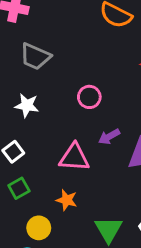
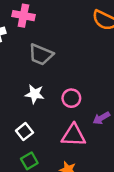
pink circle: (89, 97) -> (71, 98), moved

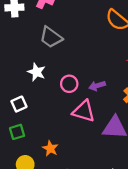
purple arrow: (101, 118) -> (97, 86), moved
pink triangle: (74, 135) -> (84, 111), moved

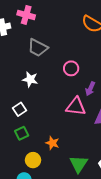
pink circle: (69, 84) -> (71, 68), moved
purple arrow: (97, 86) -> (90, 89), moved, turned -40

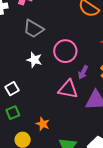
pink circle: (71, 68) -> (65, 51), size x1.5
white star: (30, 79) -> (34, 60), moved

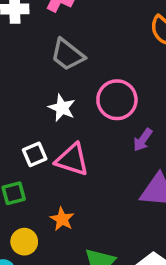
white square: (12, 89) -> (35, 154), moved
pink triangle: (68, 89) -> (72, 160), moved

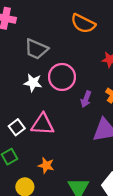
gray trapezoid: (68, 55) -> (36, 49), moved
white star: (62, 108) -> (33, 83), moved

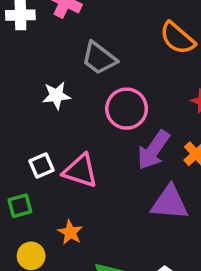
white star: (33, 83) -> (56, 96), moved, turned -30
purple arrow: (86, 99) -> (153, 150), size x1.6

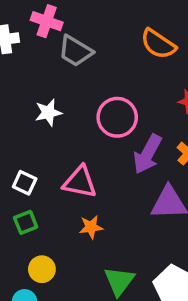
gray trapezoid: (99, 58) -> (75, 51), moved
white square: (42, 166) -> (25, 183), moved, turned -35
orange star: (70, 232) -> (91, 227), moved, turned -30

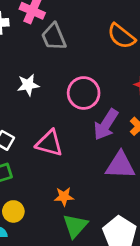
gray trapezoid: (75, 51) -> (54, 37), turned 32
orange star: (91, 227) -> (64, 197), moved

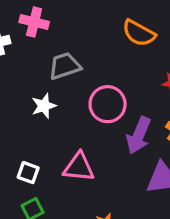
gray trapezoid: (54, 37) -> (65, 66), moved, turned 104

